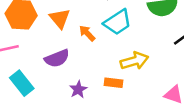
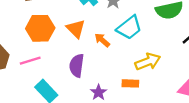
purple semicircle: (57, 58) -> (77, 66), turned 125

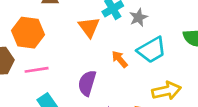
orange hexagon: (40, 28) -> (28, 33), moved
orange triangle: (76, 29) -> (89, 27), moved

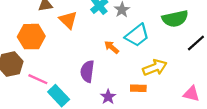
orange triangle: (89, 27) -> (68, 20), moved
pink line: (37, 70) -> (38, 79), moved, turned 42

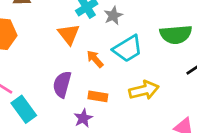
orange triangle: (68, 20) -> (69, 34), moved
orange rectangle: (138, 88) -> (98, 96), moved

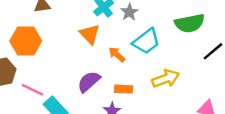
purple semicircle: (62, 84) -> (89, 82), turned 40

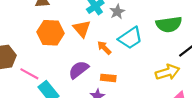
orange hexagon: (26, 41) -> (51, 33), moved
yellow arrow: (166, 79) -> (167, 72), moved

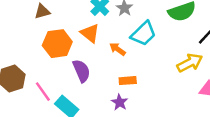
purple semicircle: (79, 70) -> (81, 71), moved, turned 115
pink line: (29, 74) -> (43, 92), turned 36

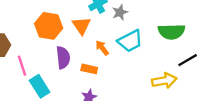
orange rectangle: (128, 81) -> (89, 69), moved

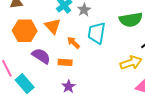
cyan trapezoid: (130, 41) -> (97, 33), turned 135
purple semicircle: (63, 58) -> (41, 56), turned -42

